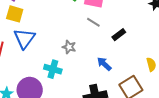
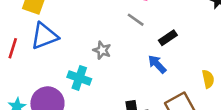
blue triangle: (24, 39) -> (44, 36), turned 30
blue arrow: (104, 64) -> (157, 64), moved

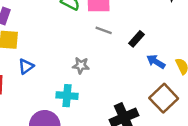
blue triangle: (44, 36) -> (26, 66), size x0.6
blue arrow: (157, 64) -> (156, 62), moved

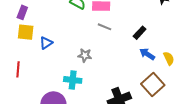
black rectangle: (137, 39) -> (140, 33), moved
blue triangle: (26, 66) -> (46, 43), moved

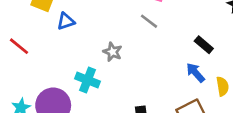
black rectangle: (140, 33) -> (204, 45), moved, turned 72
red line: (18, 69) -> (19, 46), turned -70

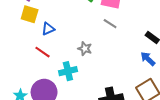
red line: (19, 46) -> (43, 52), moved
cyan cross: (87, 80) -> (68, 71), turned -30

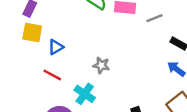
gray line: (110, 24) -> (154, 18), moved, turned -48
cyan cross: (68, 71) -> (85, 94), turned -36

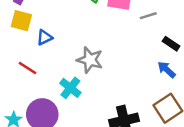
gray star: (101, 65) -> (90, 60), size x1.5
red line: (52, 75) -> (27, 68), moved

